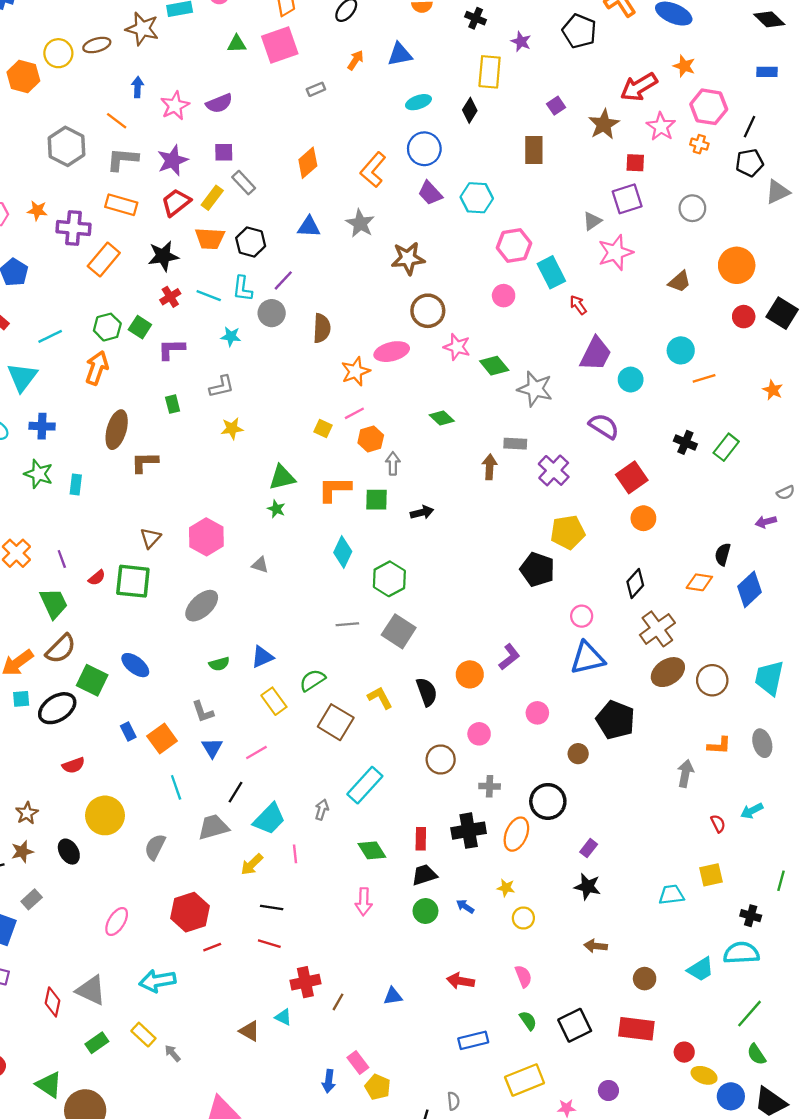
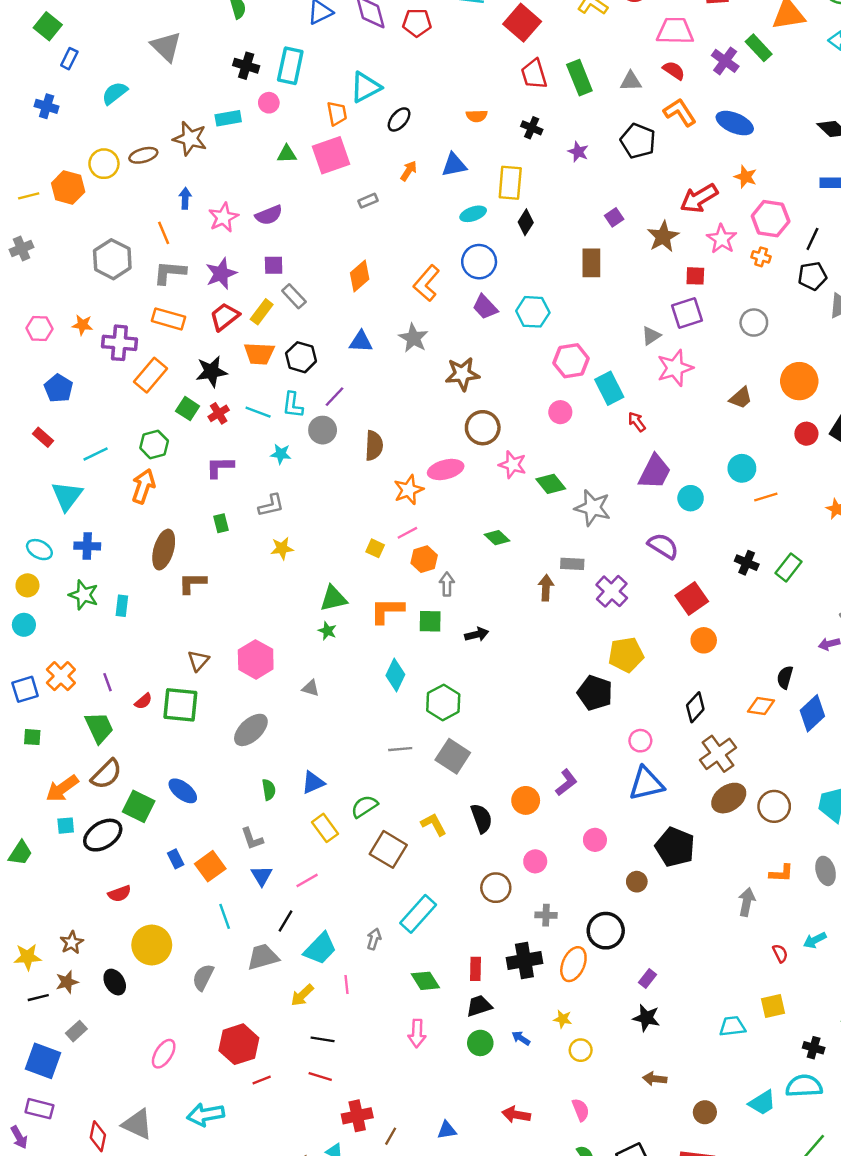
yellow rectangle: (490, 72) -> (510, 183), moved
orange line: (117, 121) -> (164, 233), turned 30
green square: (140, 327) -> (188, 409), moved
green semicircle: (219, 664) -> (269, 790), turned -84

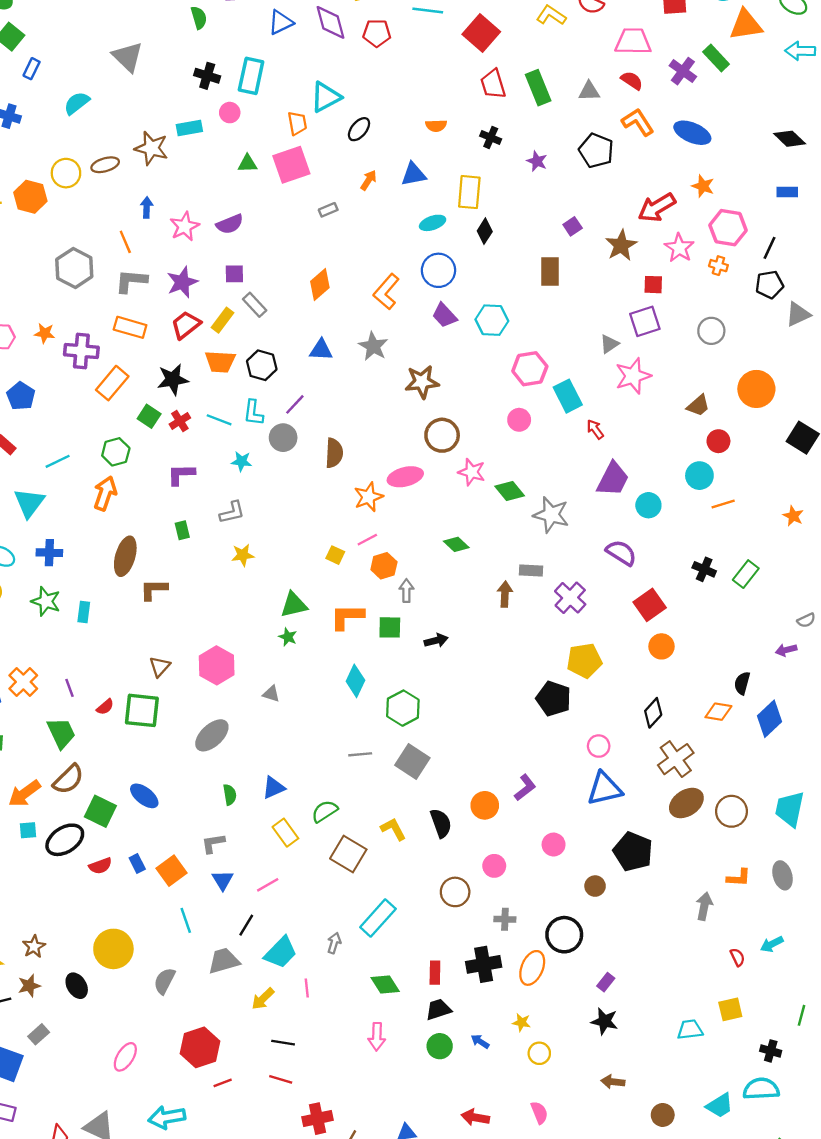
red circle: (806, 434) -> (718, 441), moved
gray L-shape: (252, 839) -> (213, 843), turned 100
red semicircle: (119, 894) -> (100, 866), moved

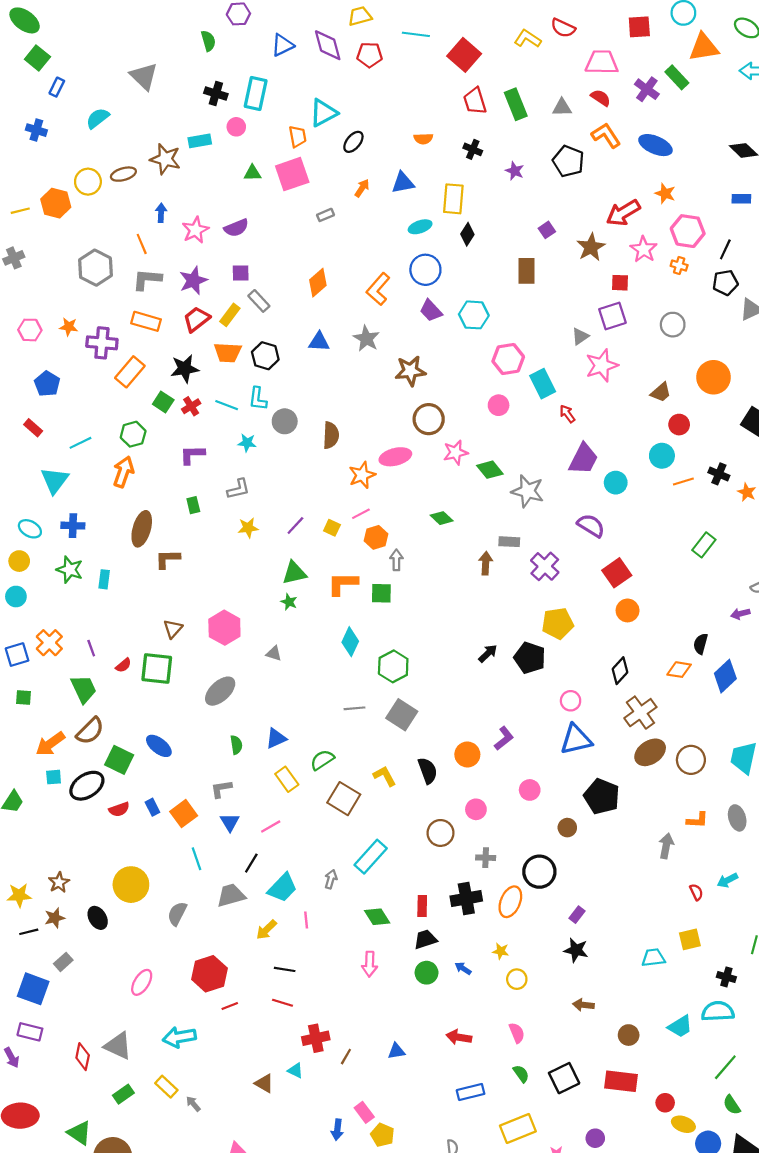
purple line: (295, 404) -> (295, 526), moved
pink star: (472, 472) -> (456, 452), turned -30
black cross: (704, 569) -> (719, 474), moved
black arrow: (436, 640) -> (488, 653), moved, turned -30

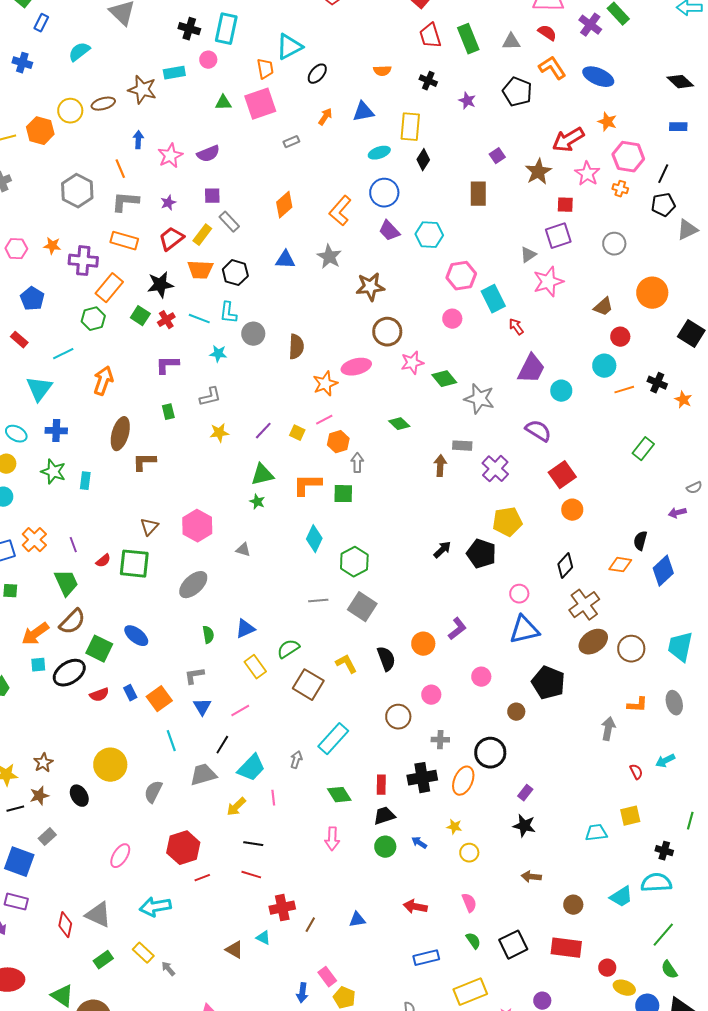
purple star: (193, 281) -> (168, 203), size x0.6
green hexagon: (133, 434) -> (93, 319), moved

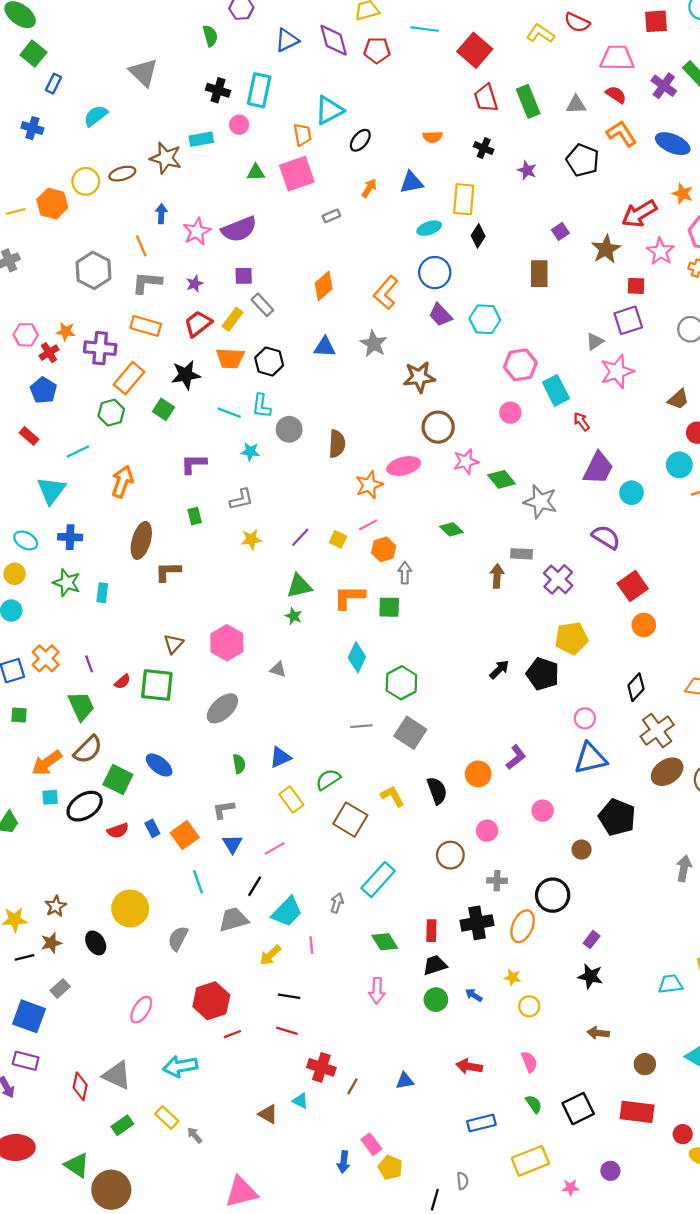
purple semicircle: (208, 154) -> (239, 229), size x1.4
red cross: (166, 320) -> (49, 353), moved
red cross: (282, 908) -> (321, 1067), turned 30

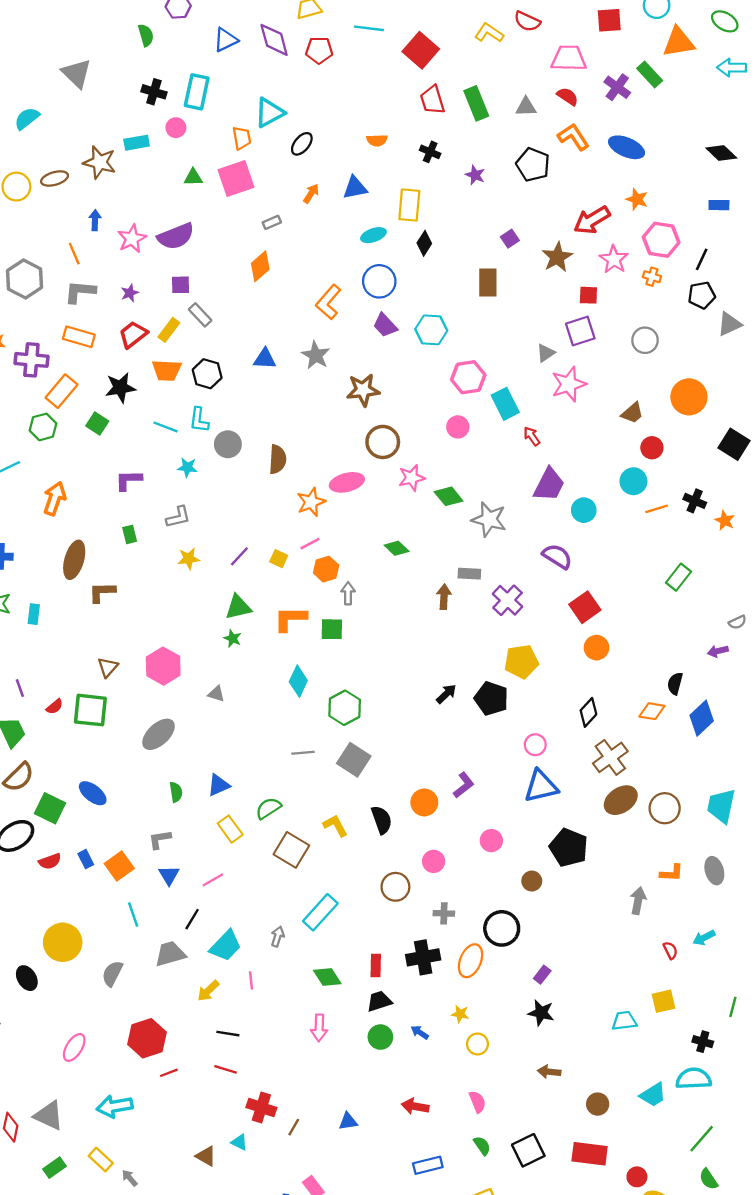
orange diamond: (324, 286) -> (260, 266), moved

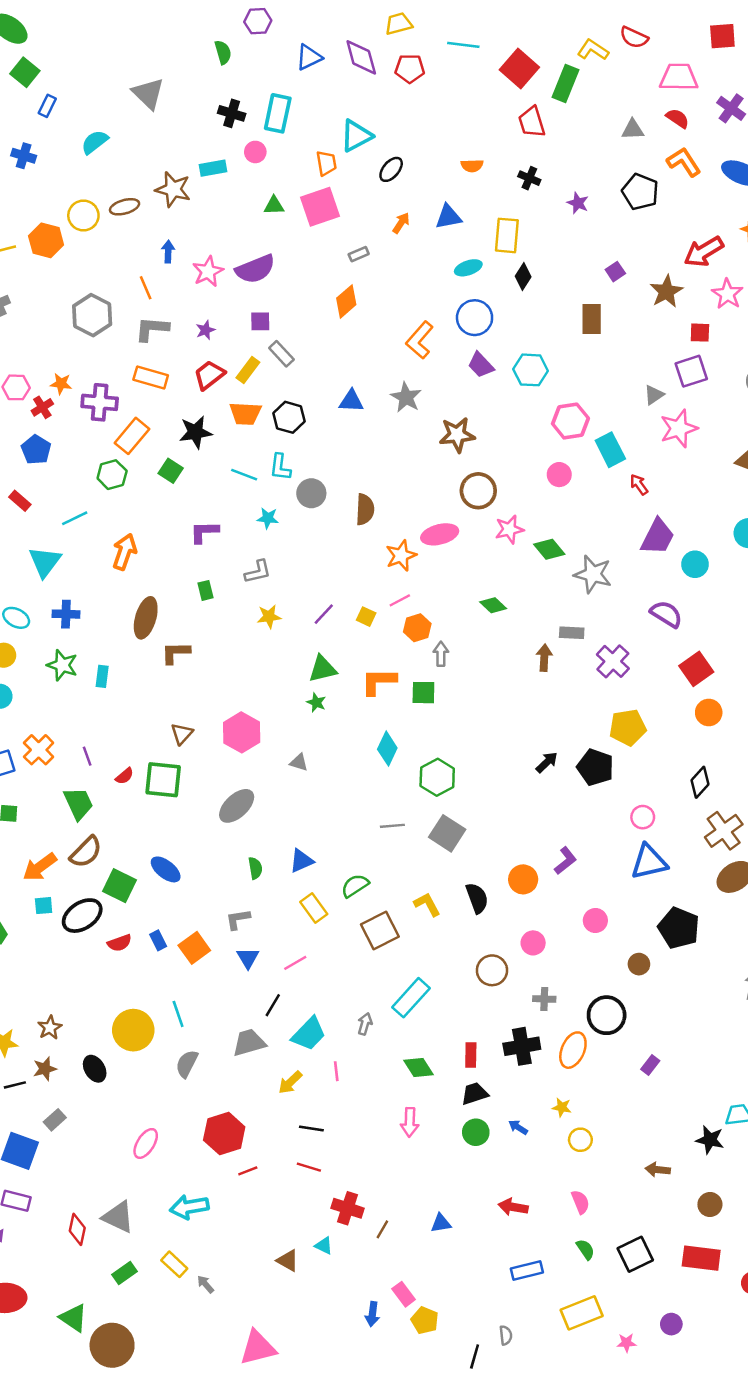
green rectangle: (476, 103) -> (565, 83), moved, turned 44
brown square: (291, 850) -> (380, 930), turned 32
cyan line: (133, 915) -> (178, 1014), moved
black star: (541, 1013) -> (710, 1140), moved

